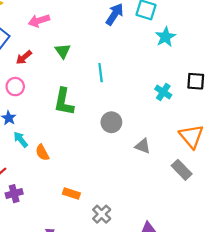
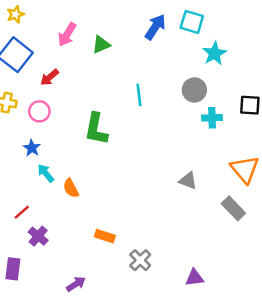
pink arrow: (39, 21) -> (67, 35), turned -42
green triangle: (63, 51) -> (101, 45), moved, turned 42
cyan cross: (163, 92) -> (212, 118), turned -35
gray circle: (111, 122) -> (194, 90), moved
purple cross: (14, 194) -> (38, 236), turned -35

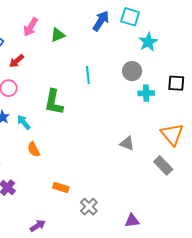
cyan arrow: (46, 173) -> (24, 122), moved

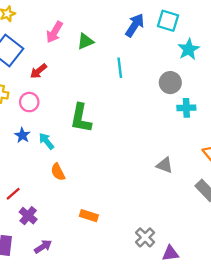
cyan line: (88, 75) -> (120, 68), moved
gray cross: (89, 207) -> (145, 237), moved
purple arrow: (38, 226) -> (43, 247), moved

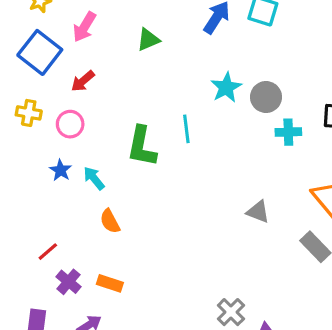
pink arrow: (54, 32) -> (84, 27), moved
cyan star: (189, 49) -> (226, 87), moved
cyan line: (120, 68) -> (186, 129), moved
orange rectangle: (89, 216) -> (110, 283), moved

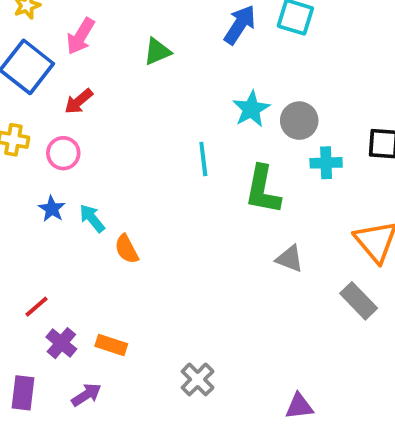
green L-shape: (142, 146) -> (263, 190), moved
orange semicircle: (110, 221) -> (127, 249), moved
gray cross: (231, 312) -> (198, 379), moved

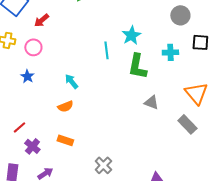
cyan star: (251, 109) -> (131, 35), moved
gray circle: (299, 121) -> (180, 15), moved
cyan arrow: (92, 218) -> (71, 81), moved
orange semicircle: (127, 249) -> (65, 106), moved, turned -84
orange rectangle: (111, 345) -> (65, 140), moved

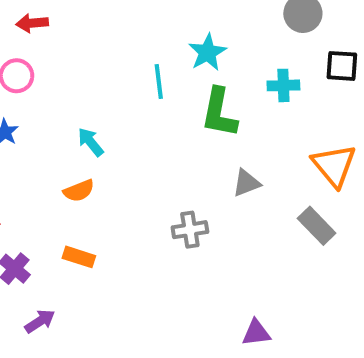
red arrow: (41, 20) -> (32, 23), turned 35
gray triangle: (151, 102) -> (246, 183), turned -42
gray cross: (103, 165) -> (190, 230), moved, turned 36

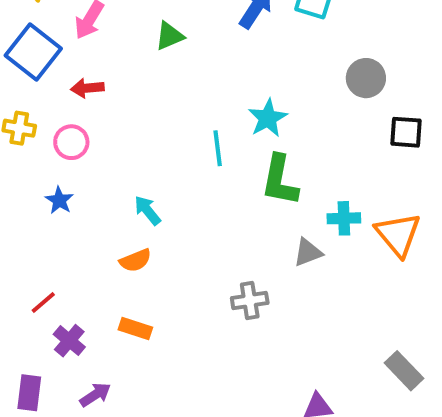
cyan cross: (283, 85) -> (344, 218), moved
gray rectangle: (317, 226) -> (404, 371), moved

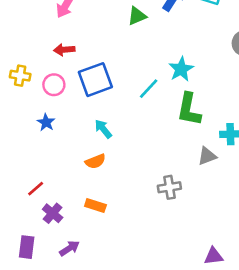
green triangle: (170, 36) -> (137, 16), moved
blue square: (33, 52) -> (95, 80), moved, turned 32
cyan line: (218, 148) -> (149, 89), turned 50

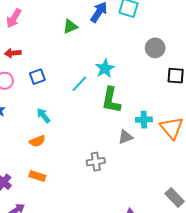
blue square: (95, 80) -> (37, 77), size x0.6

